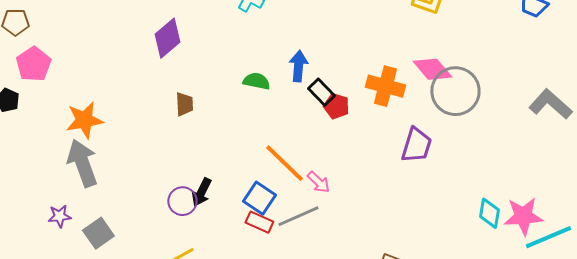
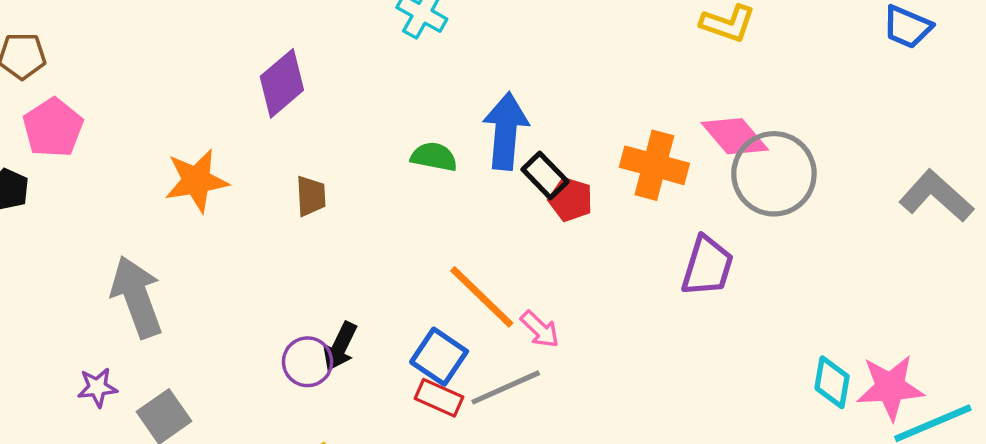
blue arrow: (298, 66) -> (506, 131), size x1.4
orange star: (84, 120) -> (196, 181), moved

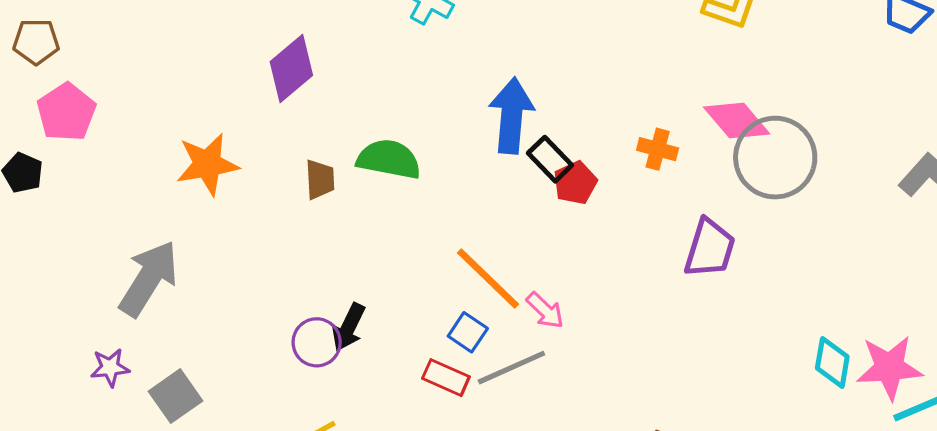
green semicircle: (434, 157) -> (389, 159), moved, size x1.4
orange cross: (654, 165) -> (658, 149), size x0.6
red pentagon: (571, 199) -> (575, 183), turned 30
gray arrow: (137, 297) -> (149, 278), turned 52
blue square: (439, 357) -> (468, 332), moved, size x0.7

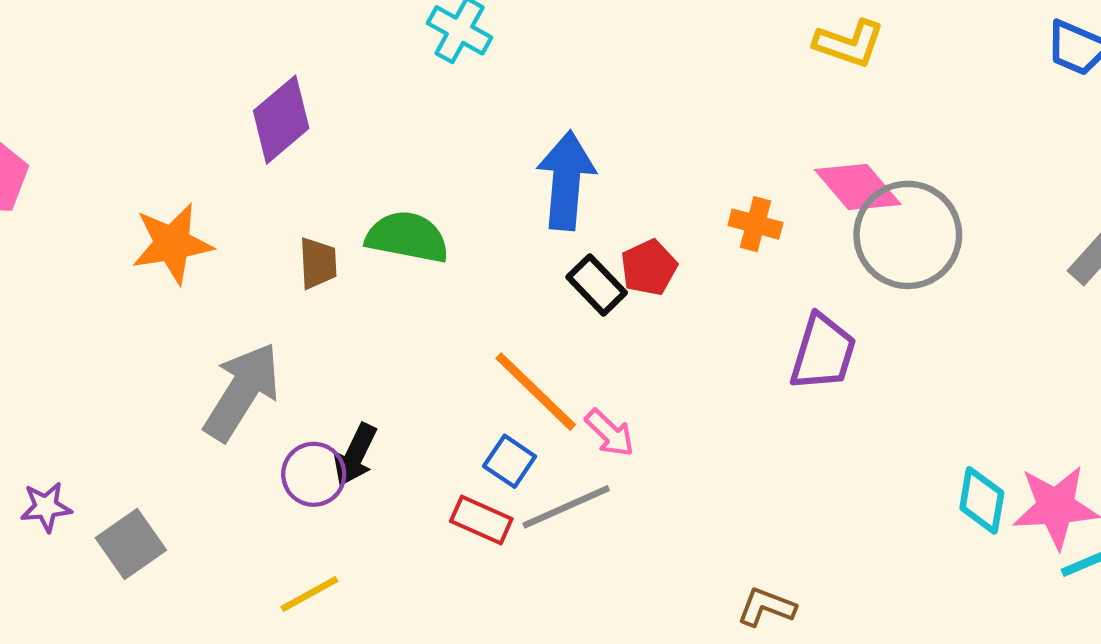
black rectangle: (550, 159) -> (597, 285), moved
gray arrow: (149, 278) -> (242, 392), moved

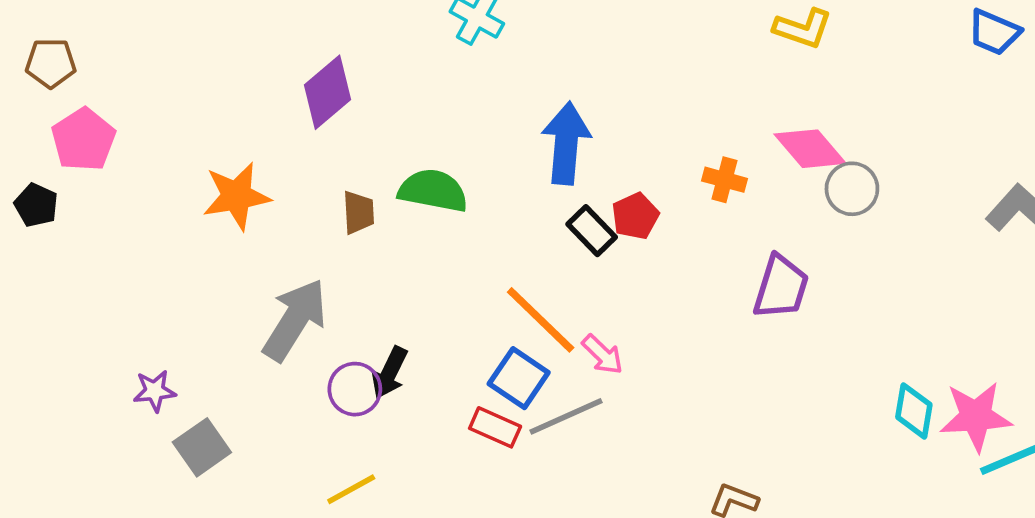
gray circle: (908, 235) -> (852, 189), size x0.6
blue square: (510, 461) -> (519, 378), size x1.4
purple star: (46, 507) -> (155, 391), moved

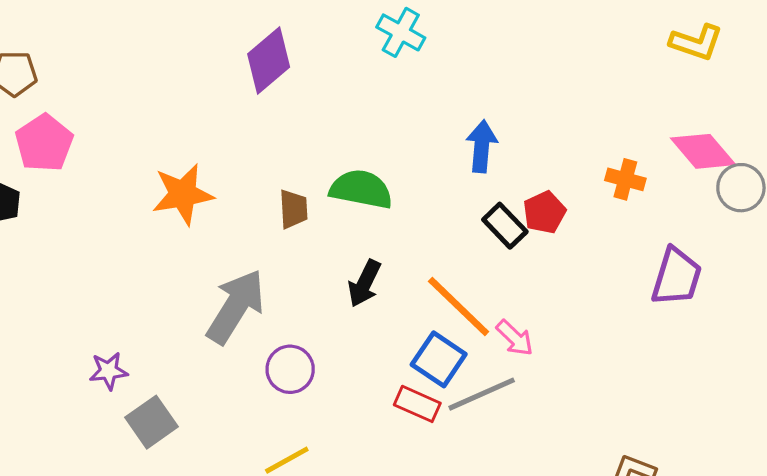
purple diamond: (328, 92) -> (269, 60), moved
blue arrow: (566, 143) -> (482, 146), size x0.7
black arrow: (389, 373) -> (364, 283), moved

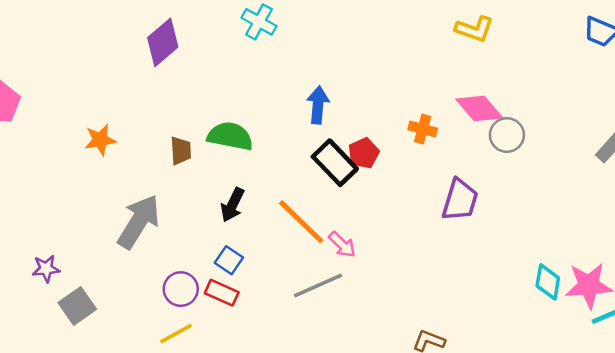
orange star: (183, 194) -> (100, 140), size x0.7
black rectangle: (505, 226) -> (335, 163), size x1.4
blue square: (439, 359) -> (229, 260), moved, size x0.7
purple circle: (290, 369) -> (181, 289), moved
red rectangle: (417, 404) -> (222, 293), moved

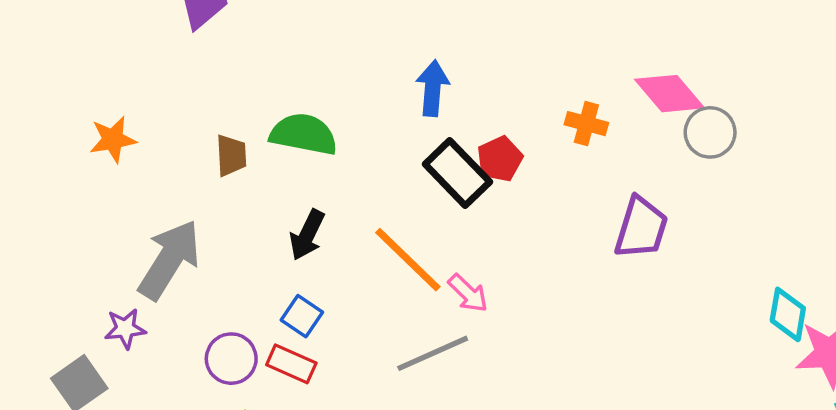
purple star: (46, 269) -> (125, 329), moved
cyan diamond: (548, 282) -> (788, 314), moved

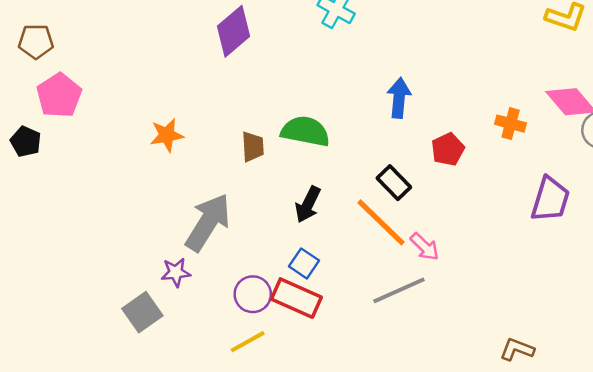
black rectangle: (457, 173) -> (394, 183), moved, size x0.7
red rectangle: (291, 364) -> (296, 298), size x1.4

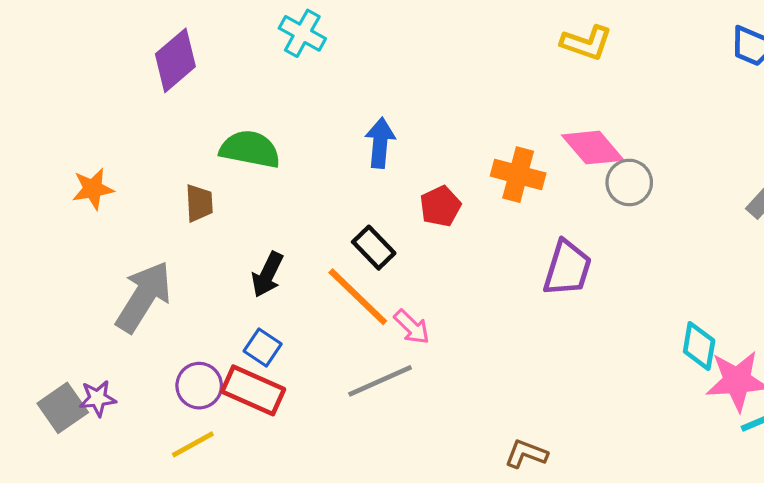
orange cross: (511, 124) -> (518, 175), size x1.4
green semicircle: (305, 131) -> (250, 149), moved
purple star: (176, 272) -> (98, 398), moved

